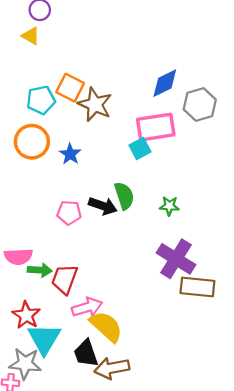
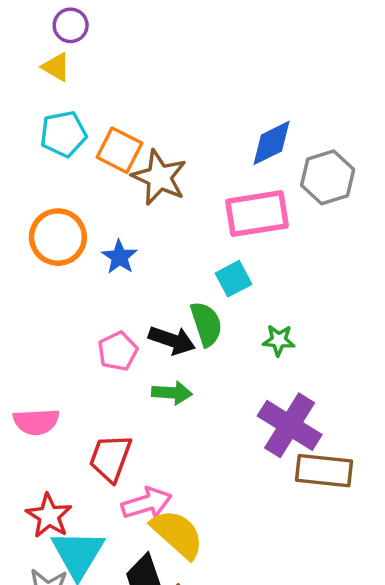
cyan pentagon: (41, 100) -> (63, 134), moved
cyan square: (140, 148) -> (233, 279), moved
pink pentagon: (69, 213) -> (118, 351), turned -30
green arrow: (40, 270) -> (172, 393), moved

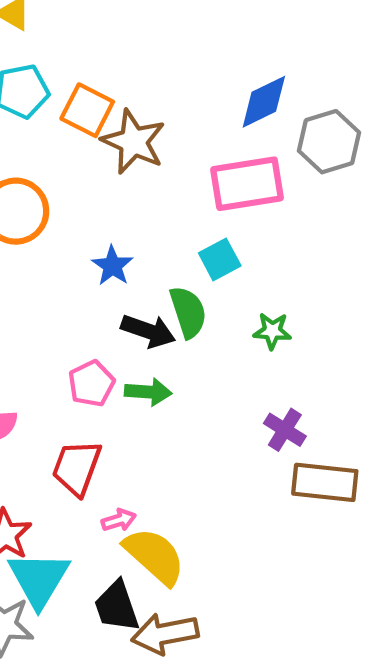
blue star: (119, 257) -> (112, 266), moved
pink pentagon: (118, 351) -> (91, 384), moved
purple cross: (290, 425) -> (285, 430), size x0.6
pink arrow: (147, 503) -> (119, 520), size x0.6

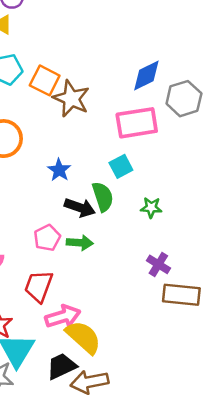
pink arrow: (119, 520) -> (63, 317), size x1.8
black trapezoid: (117, 606) -> (62, 366), turned 84

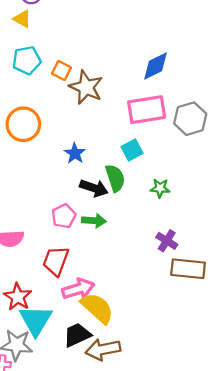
orange square: (45, 80) -> (61, 70), size x0.7
gray hexagon: (184, 99) -> (190, 119), moved

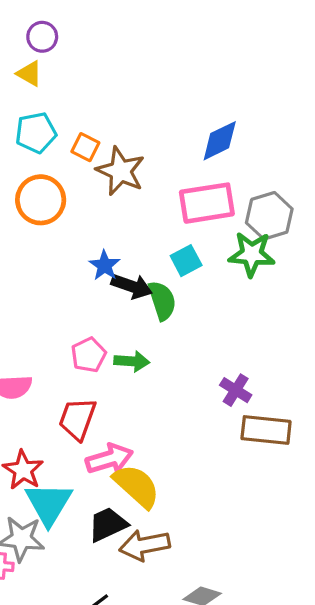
orange circle: (23, 124) -> (41, 200), moved
black arrow: (94, 188) -> (132, 286), moved
green star: (160, 188) -> (252, 254), moved, size x1.6

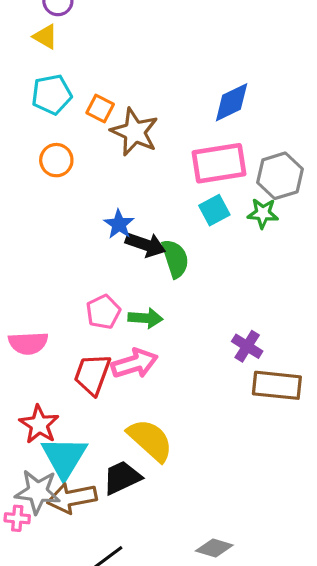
orange circle: (41, 200) -> (56, 160), size x0.7
green star: (252, 254) -> (263, 213), size x0.7
cyan square: (186, 261) -> (214, 210), moved
pink arrow: (109, 459) -> (135, 363), moved
brown arrow: (145, 545) -> (72, 498), moved

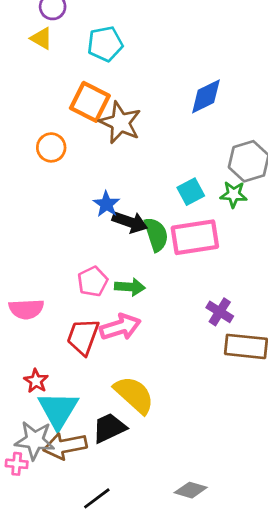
cyan pentagon: (52, 94) -> (105, 44), moved
orange square: (100, 109) -> (90, 102), size x1.6
pink rectangle: (219, 163) -> (195, 237), moved
red star: (39, 424) -> (36, 381), size x0.7

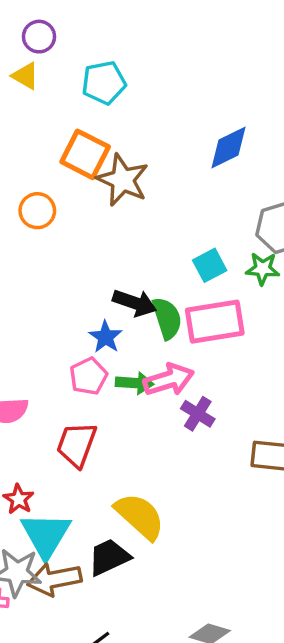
blue star: (106, 204) -> (106, 337), moved
purple cross: (220, 312) -> (198, 414), moved
pink arrow: (120, 327) -> (169, 380), moved

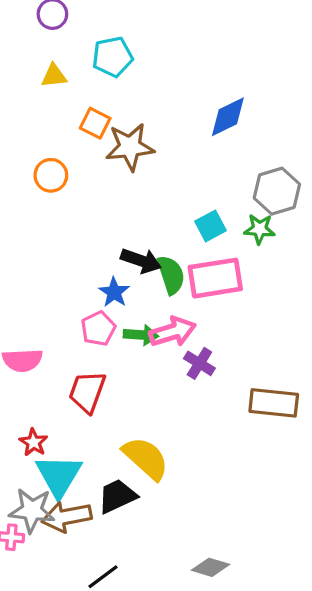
yellow triangle: (25, 76) -> (54, 76), moved, turned -36
orange square: (85, 154) -> (95, 123), size x0.7
brown star: (123, 180) -> (130, 147), turned -30

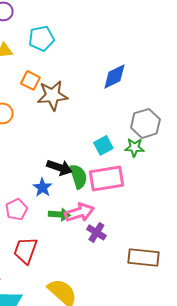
pink pentagon: (98, 329) -> (16, 209), moved

